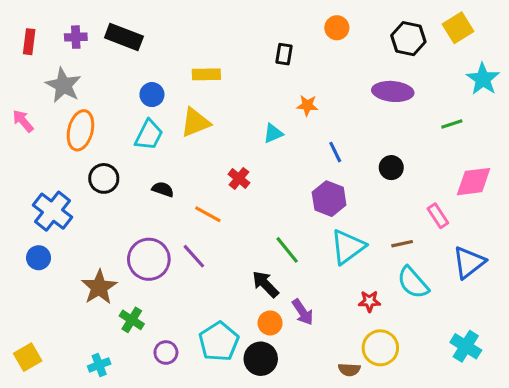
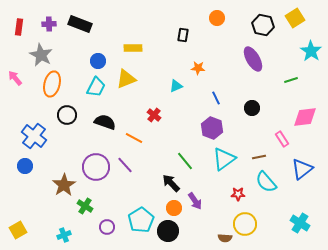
purple ellipse: (393, 91) -> (253, 59), turned 55
black semicircle: (163, 189) -> (105, 122), size x1.5

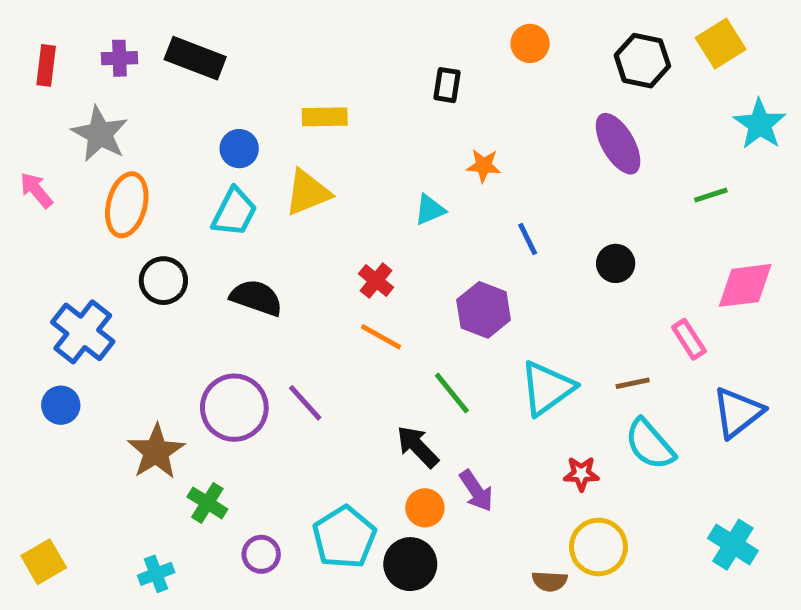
purple hexagon: (212, 128) -> (484, 310), moved
orange line: (134, 138) -> (381, 337), moved

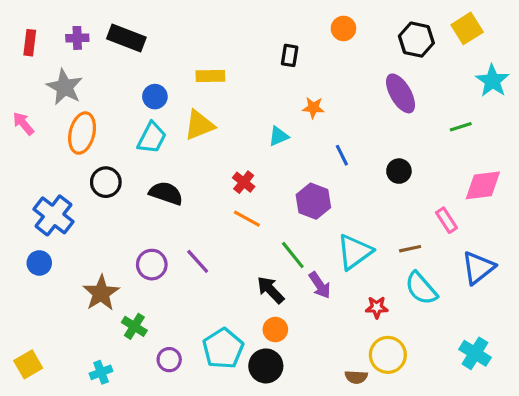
purple circle: (234, 408) -> (152, 265), size x0.7
purple arrow: (476, 491) -> (320, 285), moved

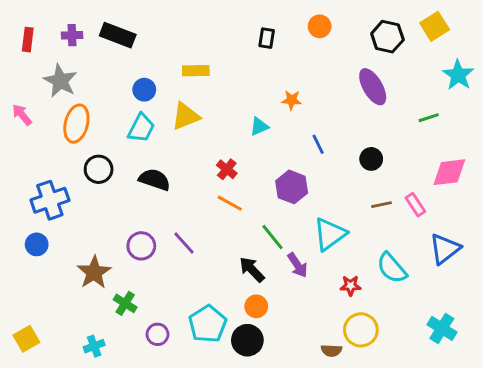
black rectangle: (290, 55) -> (267, 38), moved
blue cross: (54, 215) -> (50, 200), turned 33
brown line: (410, 249) -> (382, 205), moved

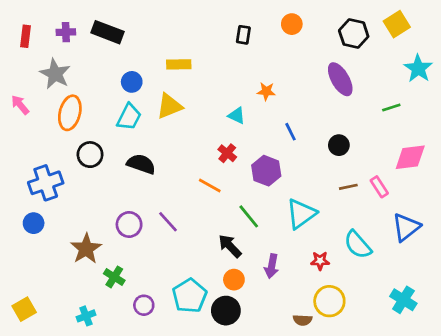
cyan triangle: (259, 127) -> (237, 116), turned 48
red cross: (227, 169) -> (227, 153), moved
purple arrow: (298, 265) -> (272, 266), moved, turned 45

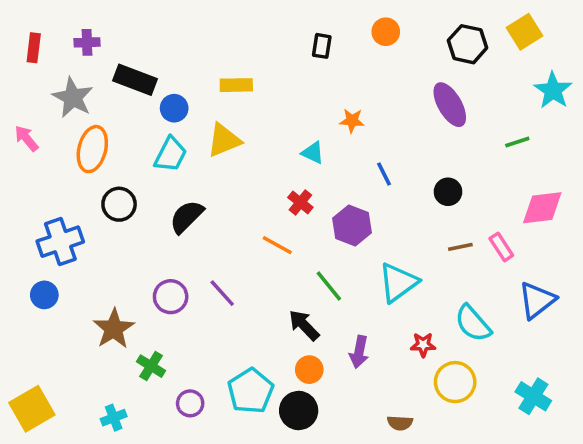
black rectangle: (108, 32) -> (135, 80), moved
black semicircle: (141, 164) -> (187, 217), turned -64
yellow circle: (329, 301) -> (455, 382), moved
yellow square: (24, 309) -> (32, 409), size x1.4

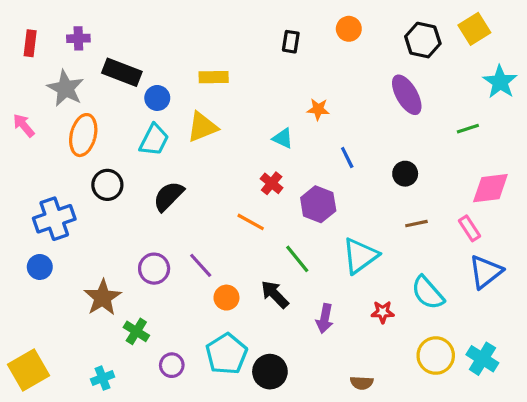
pink rectangle: (501, 247) -> (470, 228), moved
orange circle: (309, 370) -> (226, 298), moved
yellow circle: (455, 382) -> (436, 356), moved

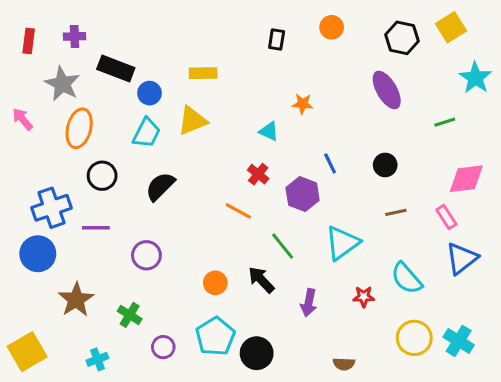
blue line: (347, 158) -> (330, 163), moved
purple line: (201, 265) -> (96, 228), moved, turned -48
blue circle: (40, 267) -> (38, 254), size x1.5
brown star: (103, 298) -> (76, 300), moved

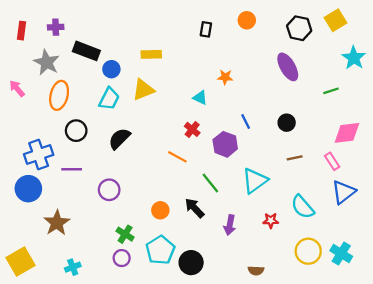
green cross: (130, 315) -> (125, 234), moved

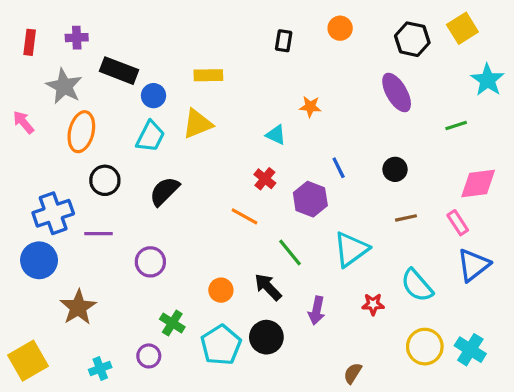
purple circle: (122, 258) -> (149, 356), moved
black circle: (191, 263) -> (266, 337), moved
brown semicircle: (256, 271) -> (353, 373), turned 119

